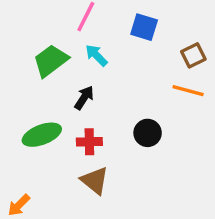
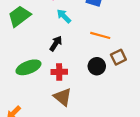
brown square: (193, 55) -> (118, 57), moved
green trapezoid: (51, 61) -> (19, 16), moved
orange line: (188, 91) -> (100, 35), moved

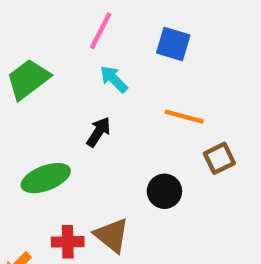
black circle: (97, 66) -> (164, 191), moved
red cross: (59, 72) -> (68, 242), moved

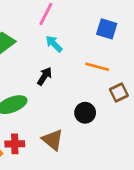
blue square: (173, 44) -> (107, 29), moved
red cross: (68, 242) -> (15, 144), moved

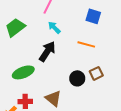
black arrow: (45, 76) -> (47, 51), size x1.5
brown square: (119, 92) -> (96, 73), moved

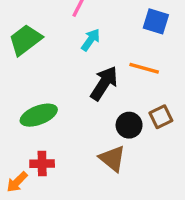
cyan arrow: (54, 27) -> (91, 40), turned 80
black arrow: (47, 51) -> (104, 83), moved
brown triangle: (53, 98) -> (112, 159), moved

